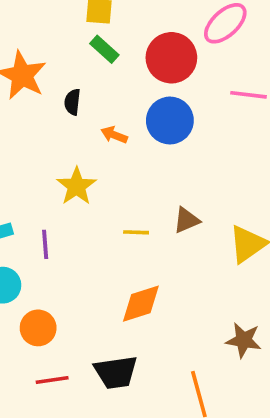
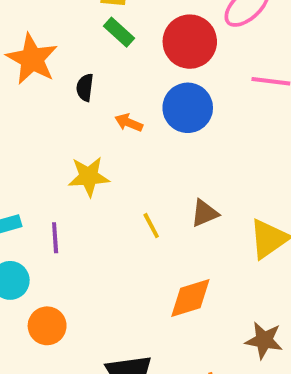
yellow star: (77, 186) -> (89, 177), turned 30
yellow line: (136, 232) -> (151, 226), turned 60
orange diamond: (141, 304) -> (190, 298), moved

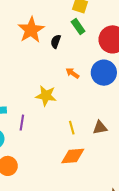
black semicircle: (85, 87) -> (56, 41), moved
orange diamond: (190, 298) -> (73, 156), moved

